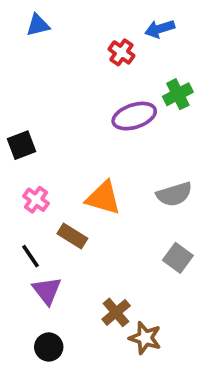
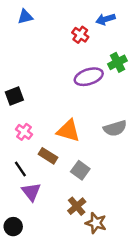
gray square: (178, 258) -> (80, 170), moved
black circle: (49, 347) -> (13, 227), moved

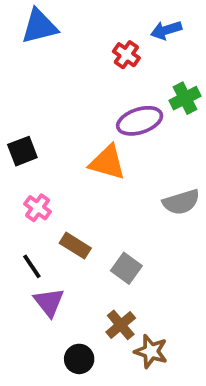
blue triangle: (25, 17) -> (39, 26), size x1.5
orange triangle: (68, 131) -> (107, 162), moved
black circle: (13, 227) -> (79, 359), moved

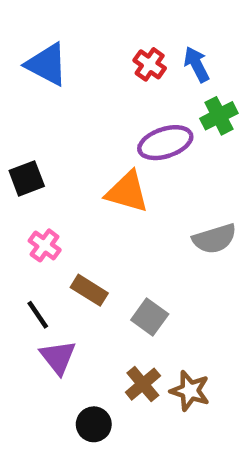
blue triangle: (39, 26) -> (47, 64), moved, turned 42
blue arrow: (166, 30) -> (197, 64), moved, turned 80
brown star: (151, 351) -> (190, 391), moved

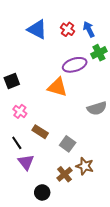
blue triangle: (47, 64) -> (37, 29), moved
brown star: (190, 391) -> (85, 166), moved

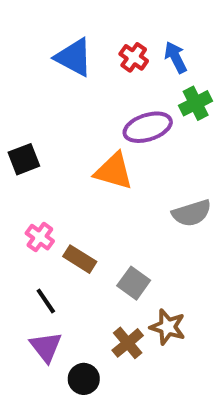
pink cross: (20, 111) -> (40, 237), moved
black line: (17, 143) -> (46, 301), moved
purple triangle: (26, 162) -> (46, 347), moved

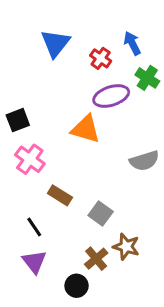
blue triangle: (74, 57) -> (55, 43), turned 40
red cross: (134, 57) -> (101, 58), moved
green cross: (196, 103) -> (147, 78), turned -30
pink cross: (40, 237) -> (30, 159), moved, size x1.4
black circle: (84, 379) -> (77, 286), moved

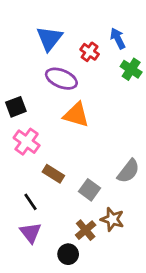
purple ellipse: (111, 96) -> (61, 79), moved, turned 40
gray semicircle: (144, 161) -> (128, 171), moved, turned -35

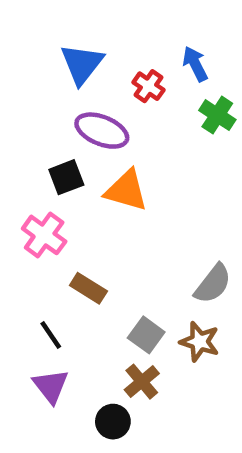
black square: (16, 107) -> (66, 177), moved
gray square: (90, 190) -> (146, 335), moved
brown star: (112, 219) -> (200, 342), moved

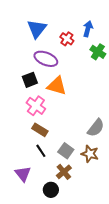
blue arrow: (195, 64) -> (88, 29), turned 42
pink cross: (44, 235) -> (36, 106), moved
black line: (51, 335) -> (41, 151), moved

